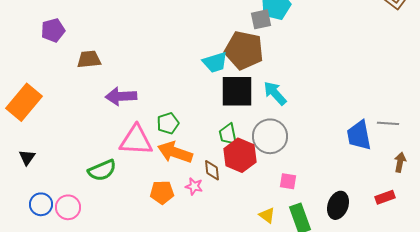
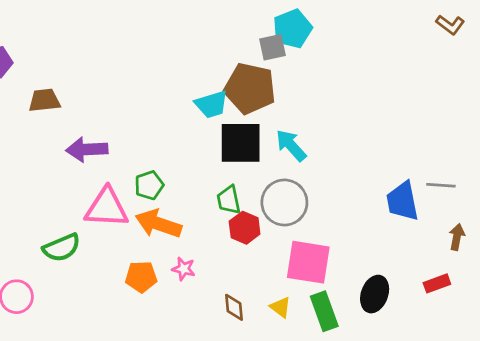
red hexagon: (240, 155) -> (245, 228), size x0.7
brown diamond: (212, 170) -> (234, 307), moved
pink square: (288, 181) -> (308, 262), size x2.0

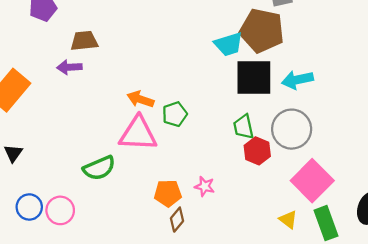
cyan arrow: (291, 145) -> (297, 80), turned -60
purple arrow: (87, 149) -> (69, 67), moved, size x0.7
orange arrow: (158, 224) -> (140, 99), moved, size x0.7
pink square: (308, 262) -> (312, 181), turned 36
brown diamond: (234, 307) -> (177, 220), moved, turned 45

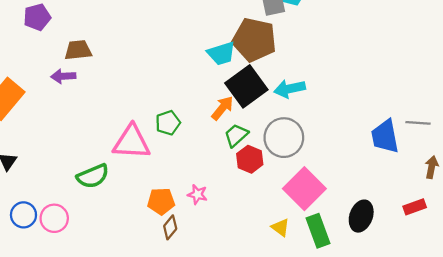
black square: (254, 78) -> (246, 86), turned -36
orange arrow: (140, 99) -> (222, 108), moved, turned 110
green trapezoid: (244, 127) -> (236, 135), turned 60

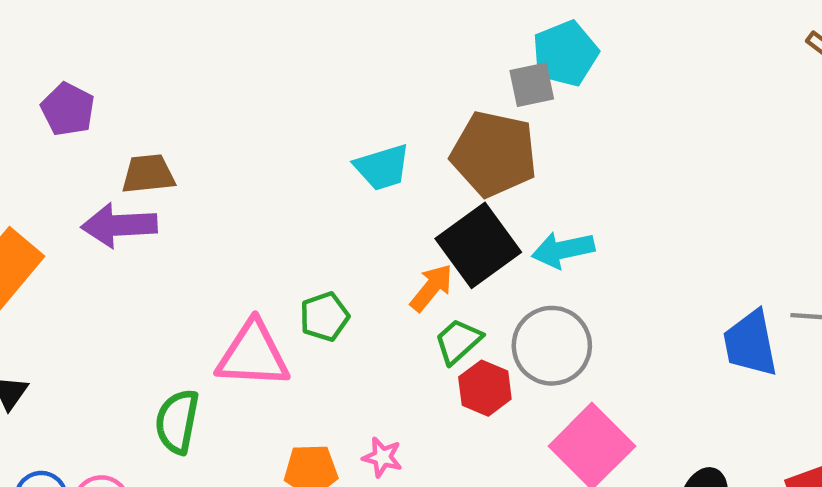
purple pentagon: (37, 17) -> (68, 109), turned -30
cyan trapezoid: (221, 53) -> (382, 167), moved
purple arrow: (63, 76) -> (119, 225), size x1.5
green semicircle: (93, 176) -> (177, 422), turned 124

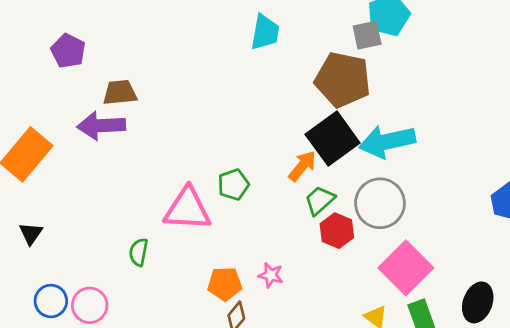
cyan trapezoid: (382, 167) -> (265, 32), moved, turned -63
cyan arrow: (563, 250) -> (387, 141), size x1.4
green semicircle: (177, 422) -> (139, 252), size x0.7

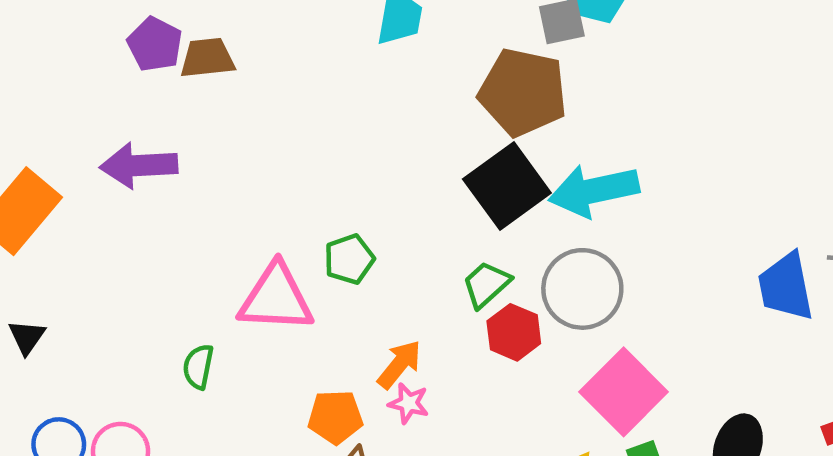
purple pentagon: (68, 51) -> (155, 44), moved
brown trapezoid: (120, 93) -> (207, 58), moved
orange arrow: (302, 166) -> (399, 364), moved

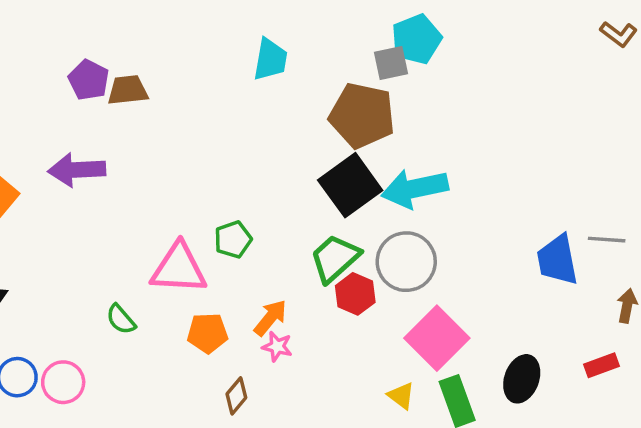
green trapezoid: (486, 284) -> (335, 258), size x1.4
green semicircle: (198, 367) -> (121, 319), turned -52
orange pentagon: (335, 417) -> (208, 333), moved

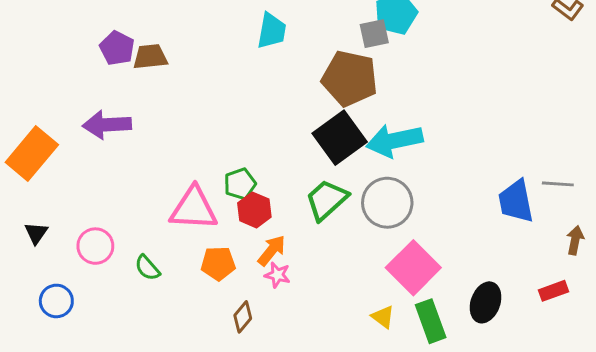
red hexagon: (355, 294) -> (254, 210), moved
green semicircle: (121, 319) -> (147, 268), moved
pink circle: (63, 382) -> (95, 246), moved

